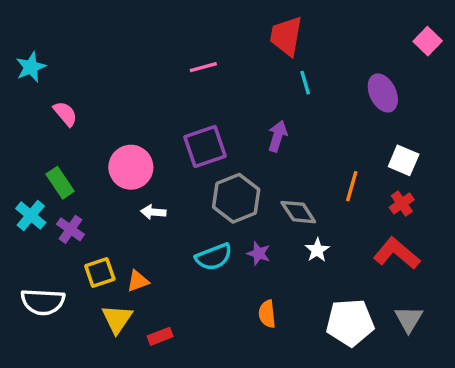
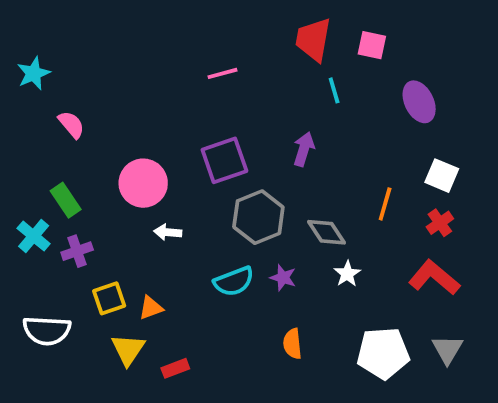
pink square: (428, 41) -> (372, 45), moved, turned -32
purple cross: (70, 229) -> (77, 251), turned 36

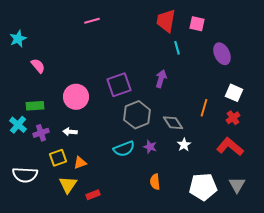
pink line: (223, 73) -> (92, 21), moved
green rectangle: (66, 200) -> (35, 106), turned -60
white arrow: (168, 232) -> (70, 132), moved

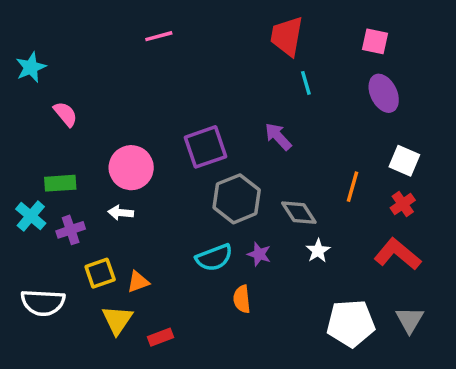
pink square: (197, 24) -> (375, 41), moved
purple arrow: (161, 79) -> (278, 137), turned -60
white arrow: (70, 132) -> (121, 213), moved
orange semicircle: (155, 182) -> (242, 299), moved

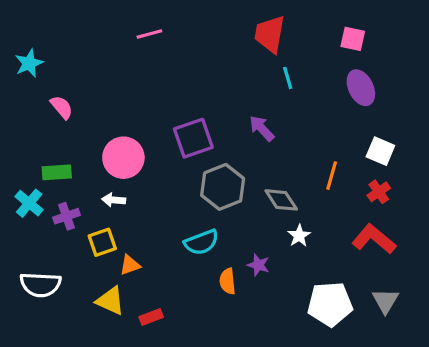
purple star: (259, 254) -> (258, 265), moved
yellow square: (100, 273) -> (102, 242), moved
yellow triangle: (117, 320) -> (110, 301), turned -40

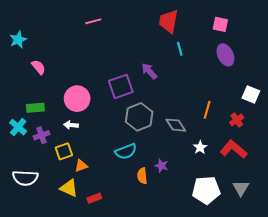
purple arrow: (262, 128) -> (149, 71), moved
white square: (380, 151) -> (251, 95), moved
white star: (299, 236) -> (200, 147), moved

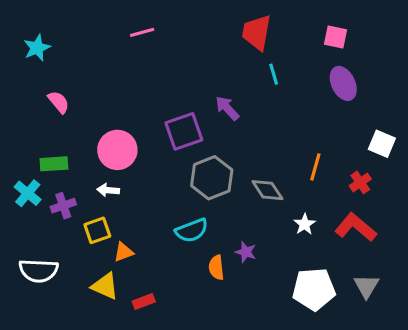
cyan star: (18, 40) -> (37, 48), moved

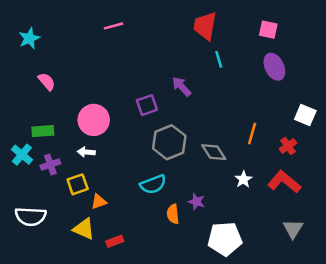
purple square: (184, 131) -> (147, 105), size x0.7
white pentagon: (314, 289) -> (225, 239), moved

